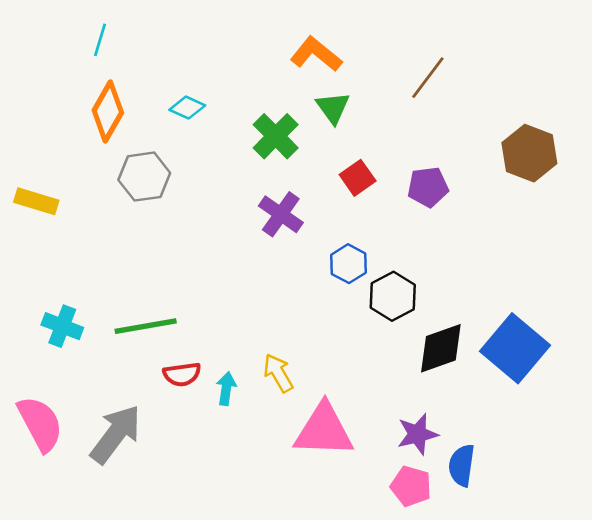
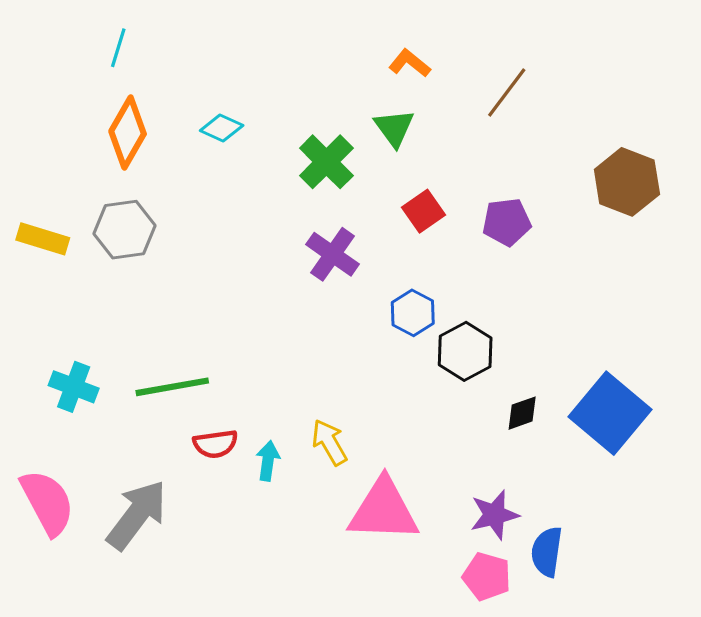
orange L-shape: (316, 54) -> (410, 63), moved, size x0.7
gray hexagon: (144, 177) -> (124, 230), moved
black diamond: (441, 348) -> (522, 413), size x0.6

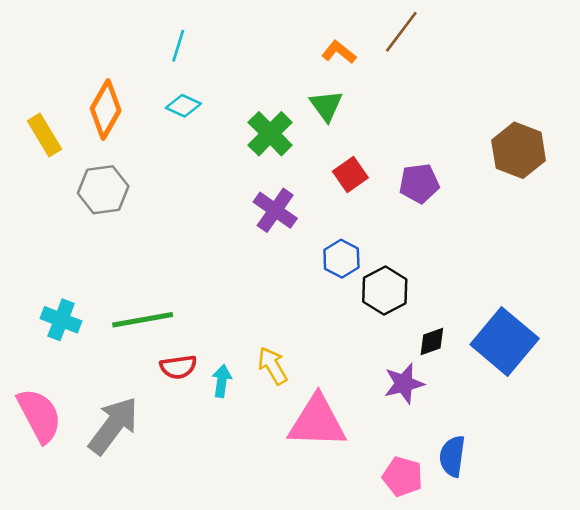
cyan line: (118, 48) -> (178, 46), moved
brown line: (507, 92) -> (401, 32), moved
yellow rectangle: (43, 239) -> (44, 135), moved, turned 42
purple star: (494, 515) -> (404, 384), moved

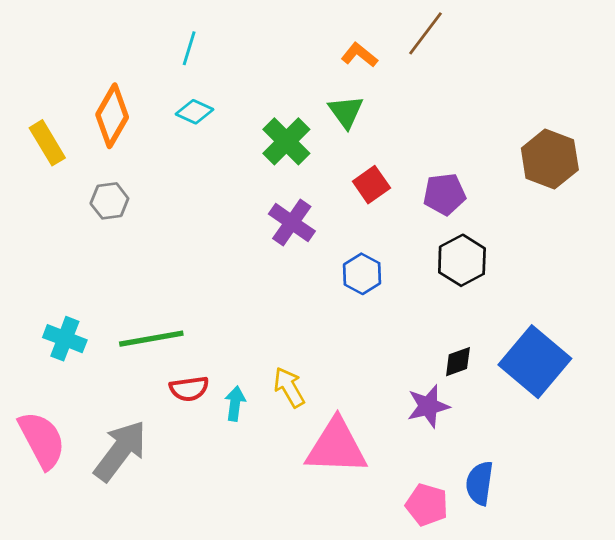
gray hexagon: (103, 190) -> (109, 201), size x0.7
black hexagon: (385, 290) -> (462, 260), moved

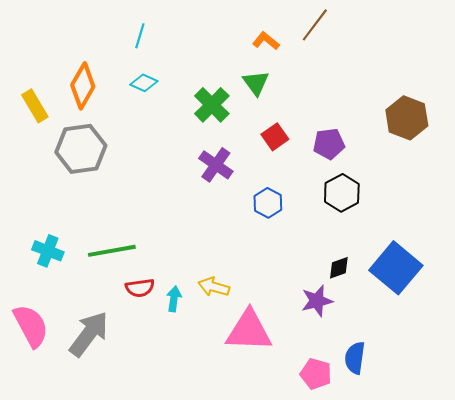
gray hexagon: (109, 201) -> (81, 149), size x1.8
yellow arrow: (289, 387) -> (214, 287), turned -44

